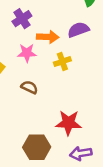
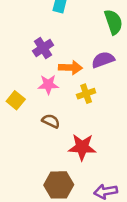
red star: (69, 123) -> (82, 147), moved

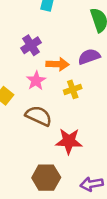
pink star: (48, 85) -> (36, 81), turned -30
brown semicircle: (51, 121) -> (39, 116), size x1.5

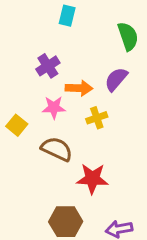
purple semicircle: (89, 57) -> (116, 79), turned -30
pink star: (36, 81) -> (54, 107), turned 30

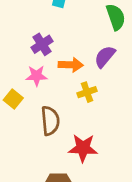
pink star: (54, 107) -> (37, 76), moved
brown semicircle: (57, 149) -> (50, 121), turned 60

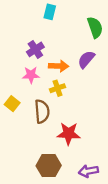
yellow cross: (87, 92) -> (57, 88), moved
yellow square: (13, 99) -> (12, 104), moved

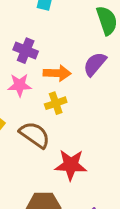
purple cross: (35, 49) -> (26, 51), turned -35
brown semicircle: (42, 111) -> (35, 135), turned -50

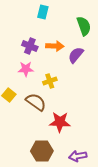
orange arrow: (57, 73) -> (55, 46), moved

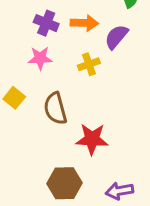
yellow cross: (50, 81) -> (89, 64), moved
brown semicircle: (36, 102) -> (55, 108), turned -140

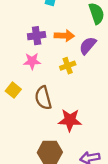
purple cross: (46, 23) -> (37, 36), turned -30

